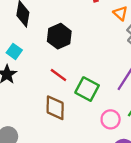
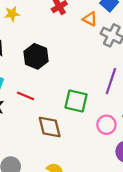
red line: (58, 75) -> (25, 96), moved

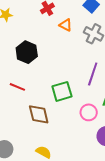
orange triangle: (90, 19) -> (66, 25), moved
green square: (76, 101) -> (62, 91), turned -30

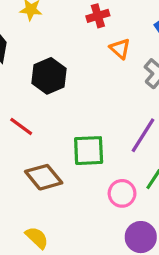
brown diamond: (39, 114) -> (44, 177), turned -40

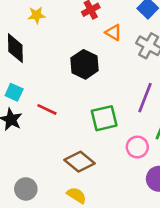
black hexagon: (49, 76) -> (84, 64), moved
brown diamond: (44, 177) -> (79, 162), moved

